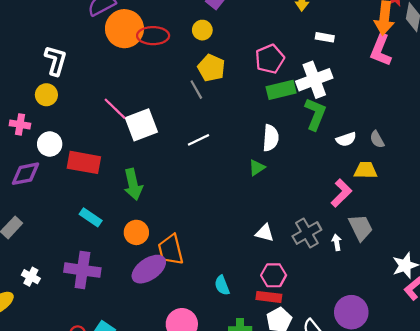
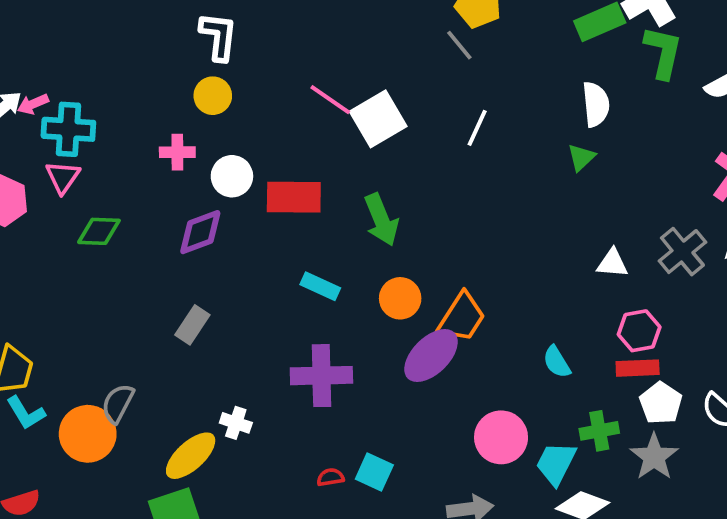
white line: (198, 140) -> (477, 128), turned -30
orange trapezoid: (171, 250) -> (462, 317), turned -124
white cross: (31, 277) -> (236, 423), moved

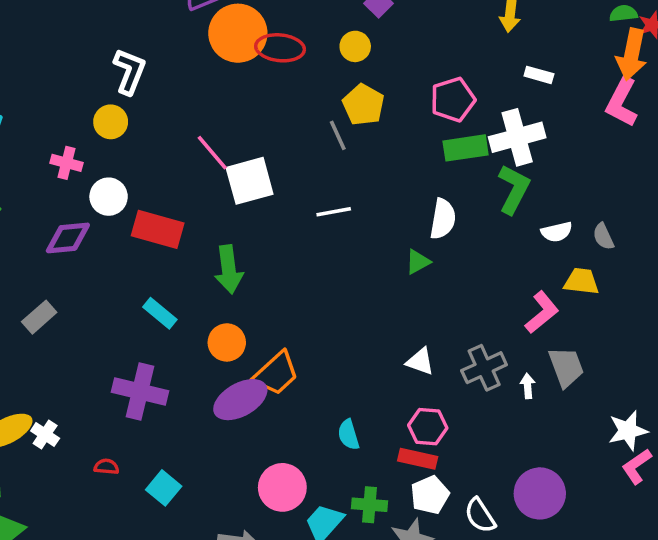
white line: (477, 128) -> (334, 212), turned 40
white cross: (236, 423) -> (45, 435), moved
red semicircle: (330, 477) -> (106, 467), moved

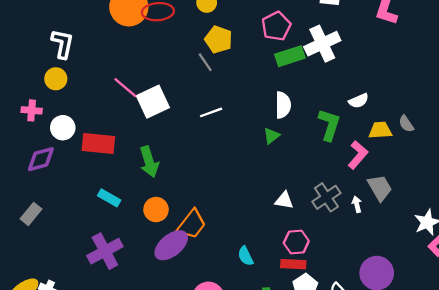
green L-shape: (514, 189) -> (329, 125), moved
gray semicircle: (603, 236) -> (406, 124), moved
purple cross: (140, 392) -> (105, 251), turned -32

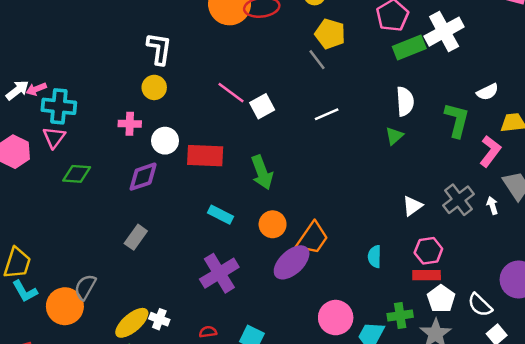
white square: (153, 102) -> (262, 106), size x0.7
white triangle: (284, 200) -> (412, 206), turned -42
cyan semicircle: (246, 256) -> (375, 257), moved, turned 30

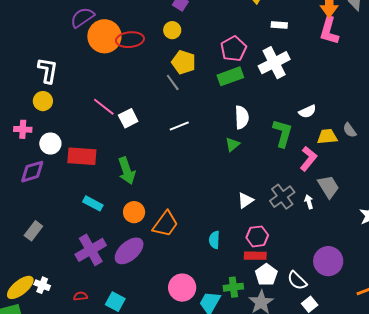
green rectangle: (409, 48) -> (230, 76), moved
gray rectangle: (136, 237) -> (33, 231), moved
purple ellipse: (292, 262) -> (129, 251), moved

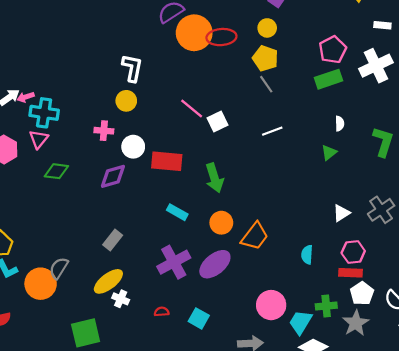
yellow pentagon: (184, 62) -> (265, 58), moved
white semicircle: (242, 117) -> (340, 124), size x0.6
yellow ellipse: (20, 287) -> (108, 281), moved

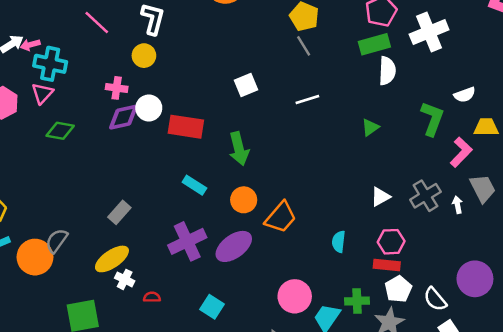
pink line: (192, 109) -> (97, 22), moved
white semicircle: (340, 124) -> (387, 71), moved, size x1.6
purple diamond: (113, 176) -> (123, 117), moved
red semicircle: (162, 312) -> (152, 297), moved

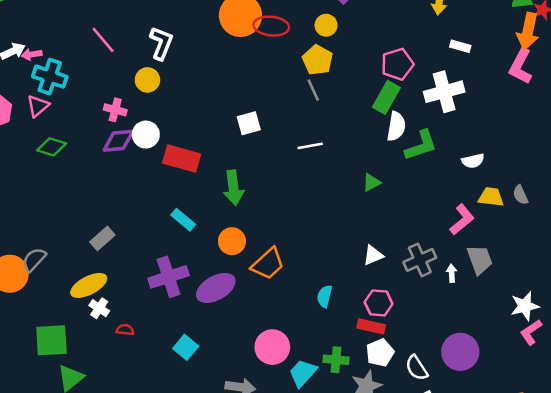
green rectangle: (374, 44) -> (386, 97), turned -52
green L-shape: (432, 119) -> (421, 145), moved, turned 44

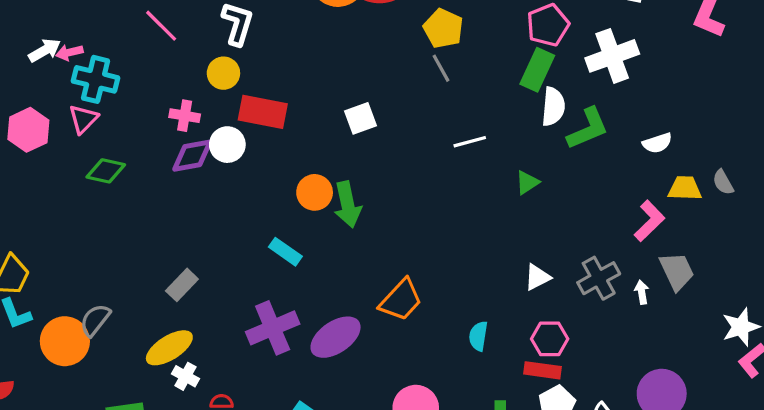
white line: (310, 146) -> (470, 142), moved
red rectangle: (182, 158) -> (263, 112), moved
orange circle: (232, 241) -> (315, 192), moved

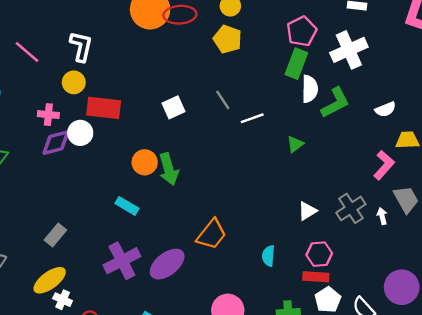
gray line: (441, 68) -> (223, 100), moved

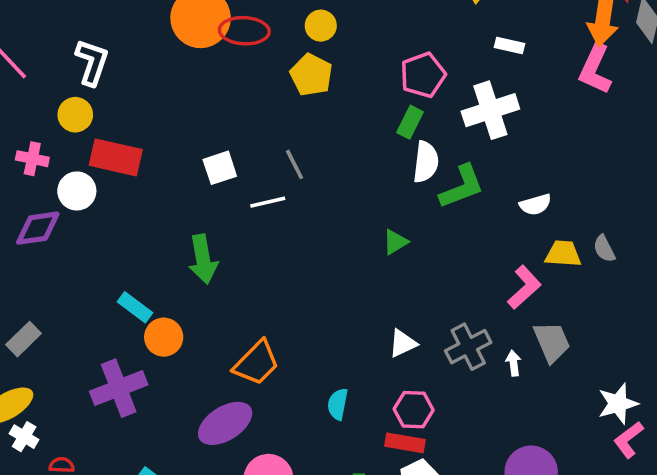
green rectangle: (296, 64) -> (410, 122), size x0.7
white line: (252, 118) -> (268, 202), moved
purple diamond: (56, 143) -> (38, 228), moved
orange circle: (145, 162) -> (164, 337), moved
purple ellipse: (167, 264) -> (225, 423), moved

